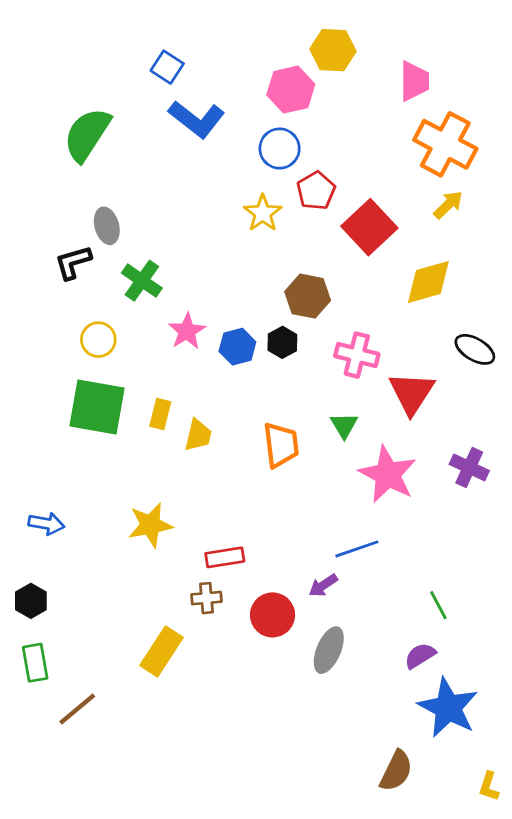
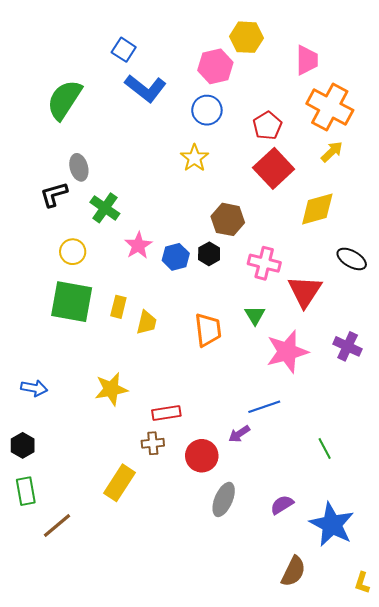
red pentagon: (316, 191) -> (267, 126), moved
pink star: (388, 474) -> (287, 352), turned 30
gray ellipse: (329, 650) -> (224, 499), moved
purple semicircle: (420, 656) -> (282, 505), moved

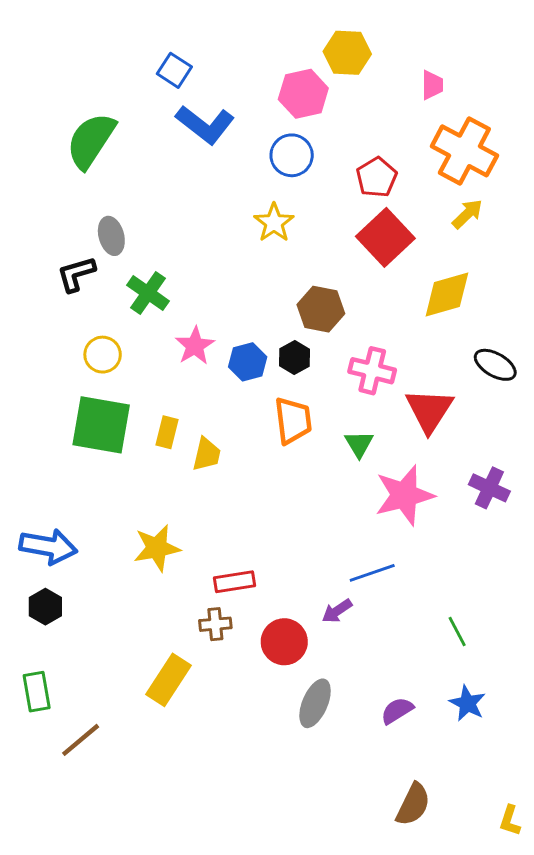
pink trapezoid: (307, 60) -> (432, 85), size x0.7
orange trapezoid: (208, 330) -> (293, 421), moved
blue arrow: (34, 388) -> (48, 547), size x1.5
black hexagon: (23, 445) -> (45, 607), moved
blue star: (332, 524) -> (467, 703), moved, size x0.6

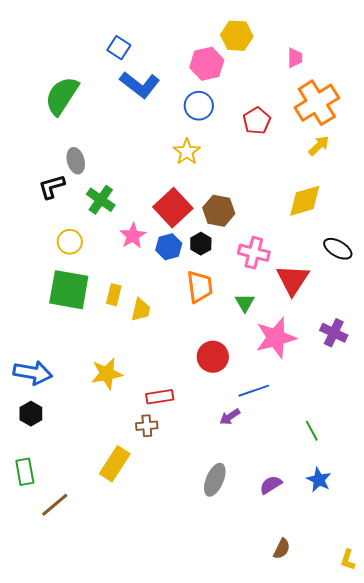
orange cross: (464, 151) -> (317, 103), turned 30
red square: (385, 237) -> (173, 208), moved
red circle: (284, 642) -> (213, 357), moved
brown semicircle: (413, 804) -> (282, 549), size x0.7

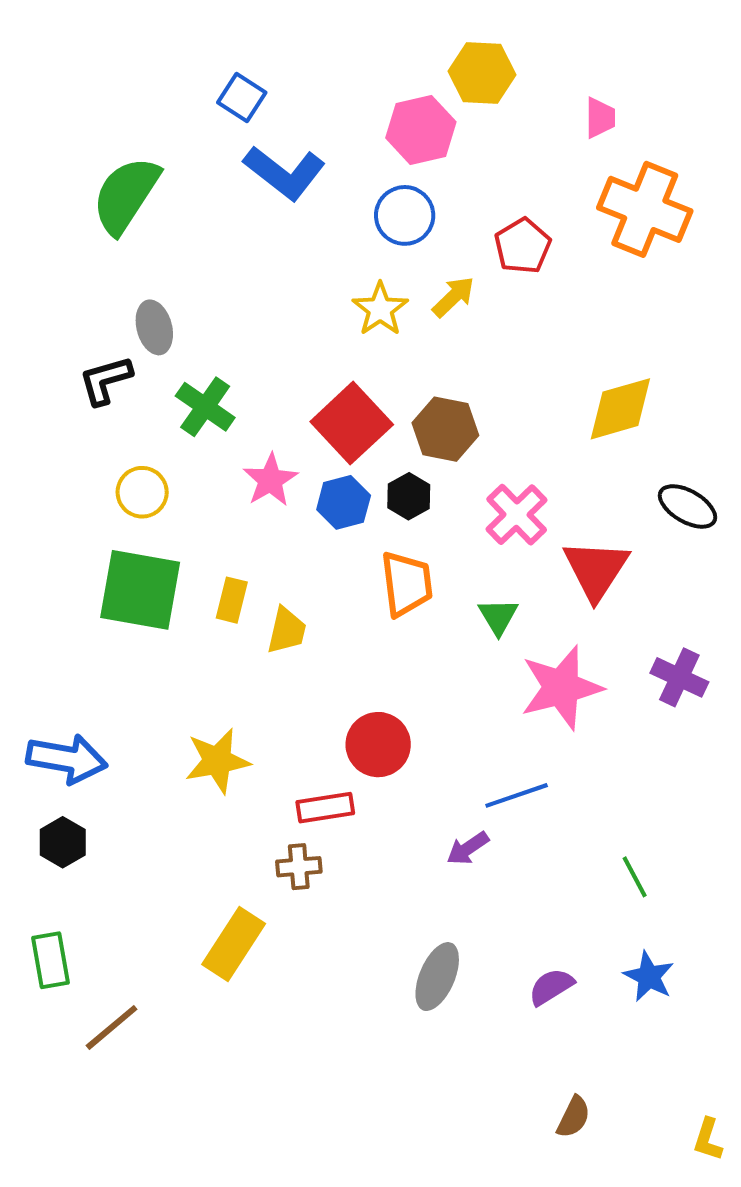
orange cross: (317, 103) -> (645, 209), turned -36
yellow arrow: (319, 146) -> (453, 297), moved
pink cross: (254, 253) -> (517, 515), turned 32
red circle: (213, 357) -> (378, 745), moved

